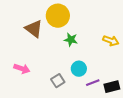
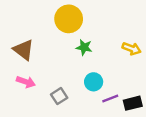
brown triangle: (34, 29) -> (23, 50), moved
gray square: (58, 81) -> (59, 96), moved

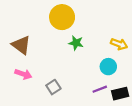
cyan circle: (94, 82) -> (108, 67), moved

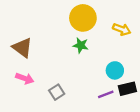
yellow circle: (62, 17) -> (83, 18), moved
yellow arrow: (119, 44) -> (122, 29), moved
black rectangle: (120, 94) -> (127, 89), moved

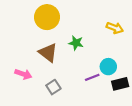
yellow circle: (83, 18) -> (47, 17), moved
brown triangle: (22, 48) -> (48, 53), moved
purple line: (106, 94) -> (92, 77), moved

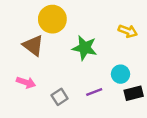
green star: (76, 43) -> (85, 48), size x1.5
brown triangle: (48, 53) -> (33, 45), moved
purple line: (92, 77) -> (94, 92), moved

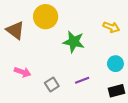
brown triangle: (33, 45) -> (15, 30), moved
cyan circle: (121, 74) -> (115, 64), moved
black rectangle: (134, 93) -> (117, 91), moved

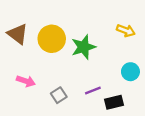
yellow circle: (46, 17) -> (52, 39), moved
green star: (74, 42) -> (83, 47), turned -30
black rectangle: (117, 91) -> (114, 102), moved

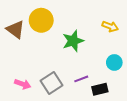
yellow circle: (52, 39) -> (41, 20), moved
pink arrow: (26, 81) -> (23, 84), moved
gray square: (59, 95) -> (51, 83), size x1.5

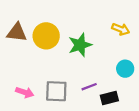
yellow circle: (41, 20) -> (46, 36), moved
brown triangle: (15, 30) -> (17, 33), turned -30
gray square: (51, 83) -> (56, 91), turned 35

